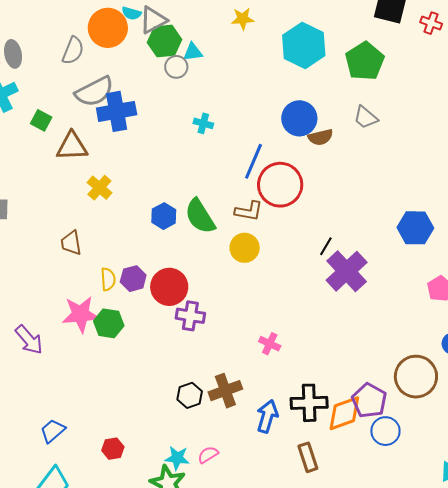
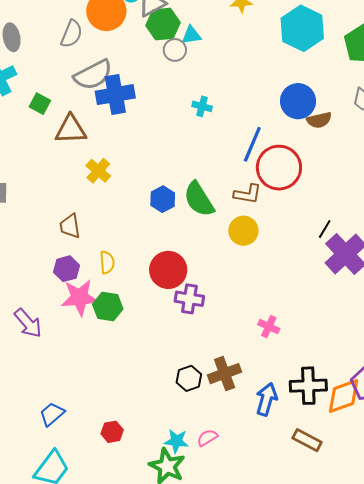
purple hexagon: (133, 279) -> (66, 269), moved
brown rectangle: (308, 457) -> (307, 440), turned -44

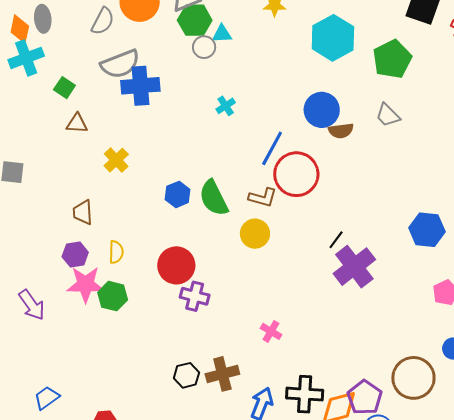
cyan cross: (202, 106) -> (226, 106), turned 36
brown triangle: (71, 129) -> (77, 123), moved, size x0.7

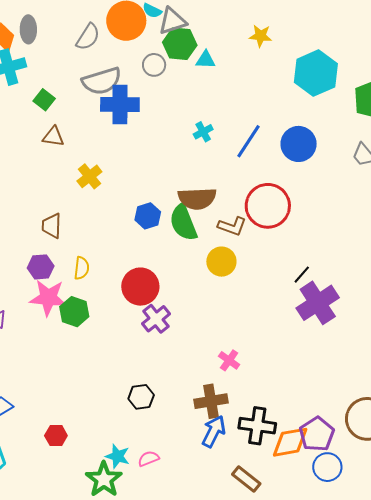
gray circle: (204, 47) -> (154, 65), moved
brown semicircle: (341, 131) -> (197, 199), moved, size x1.5
blue line: (272, 148) -> (249, 141), moved
purple cross: (195, 296) -> (156, 319), turned 32
brown cross: (222, 374) -> (211, 401), moved

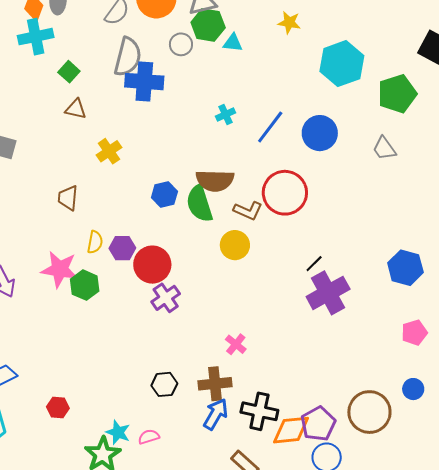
gray semicircle: (102, 81) -> (128, 57), turned -63
purple hexagon: (41, 267) -> (122, 248), moved
black hexagon: (141, 397) -> (164, 384), moved

